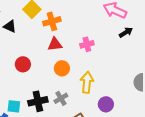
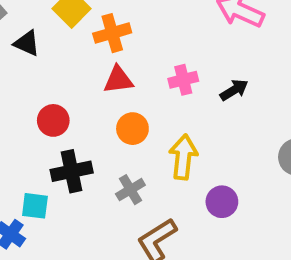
black arrow: (126, 32) -> (234, 90), moved
black cross: (38, 101) -> (72, 171), moved

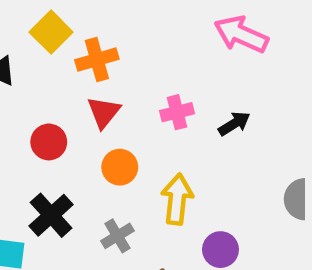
red triangle: (118, 80) -> (104, 112), turned -44
red circle: (53, 120) -> (49, 142), moved
black cross: (72, 171) -> (51, 215), turned -30

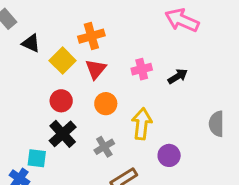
yellow square: (51, 32) -> (63, 61), moved
red circle: (49, 142) -> (61, 101), moved

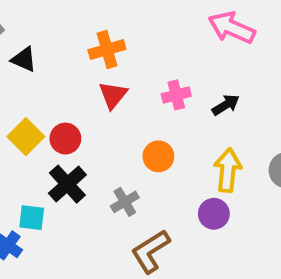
yellow square: (63, 61) -> (26, 137), moved
orange circle: (106, 104) -> (158, 156), moved
yellow arrow: (142, 124) -> (228, 170), moved

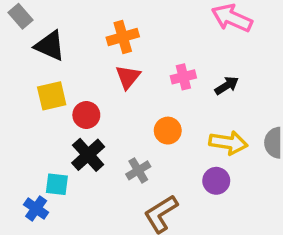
black triangle: (24, 59) -> (50, 46), size x1.4
yellow square: (26, 137) -> (52, 96), moved, turned 32
yellow arrow: (228, 170) -> (228, 143), turned 93

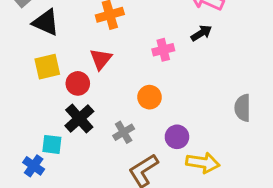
red triangle: (128, 77) -> (101, 59), moved
black arrow: (227, 86) -> (201, 33), moved
yellow arrow: (228, 143) -> (203, 163), moved
purple circle: (216, 181) -> (177, 137), moved

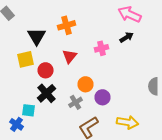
black triangle: (46, 22) -> (36, 36), moved, turned 36
red triangle: (101, 59) -> (70, 56), moved
orange circle: (150, 97) -> (86, 84), moved
purple circle: (177, 137) -> (102, 97), moved

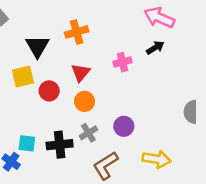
orange circle: (86, 84) -> (84, 101), moved
black cross: (46, 93) -> (60, 145), moved, turned 36

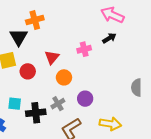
orange cross: (77, 32) -> (35, 20), moved
orange circle: (84, 101) -> (64, 77), moved
cyan square: (27, 143) -> (15, 104), moved

